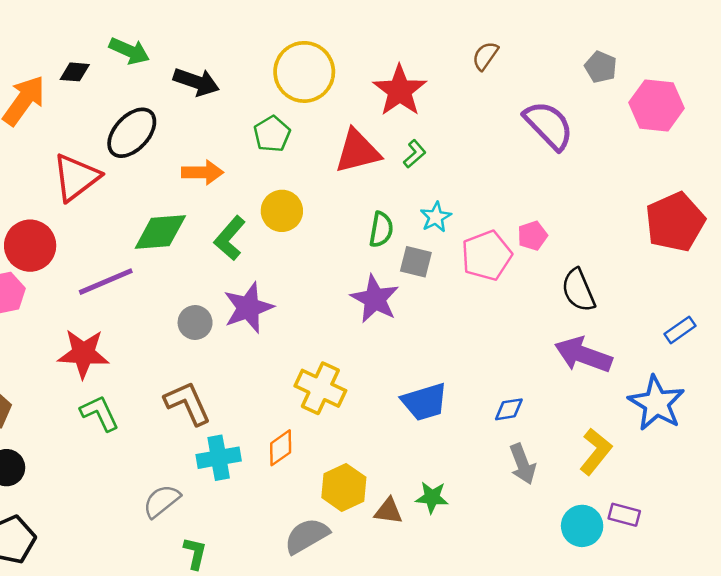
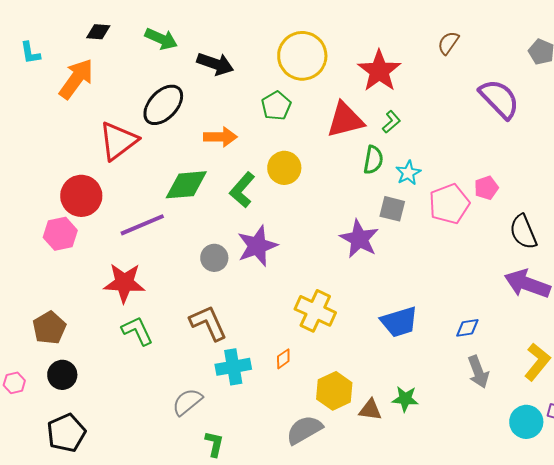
black diamond: (75, 72) -> (98, 32), moved
green semicircle: (381, 229) -> (373, 160), moved
orange diamond: (281, 448) -> (283, 359), size x0.7

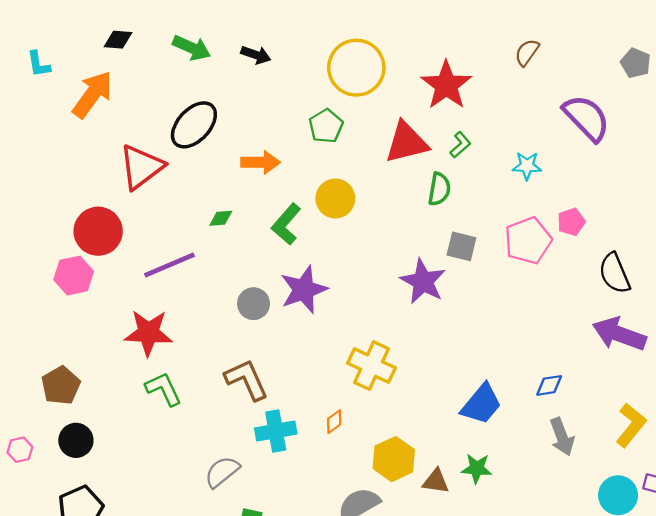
black arrow: (215, 64) -> (256, 55), moved, size x0.7
cyan star: (408, 173) -> (527, 166), moved, turned 30
green diamond: (186, 185) -> (221, 218), size x0.5
blue trapezoid: (399, 322) -> (481, 404), moved, turned -33

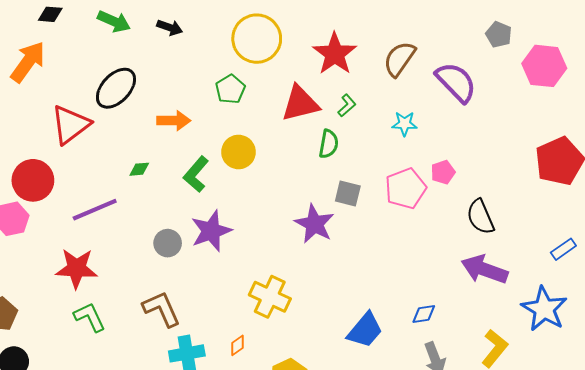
brown semicircle: (527, 52) -> (399, 59), moved, size x1.5

